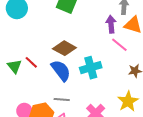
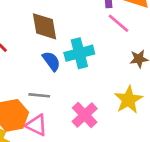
brown diamond: (64, 48) -> (45, 26), turned 50
blue semicircle: (61, 70) -> (51, 61), moved, size x0.7

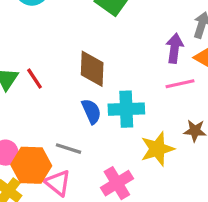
pink line: (119, 23) -> (180, 84), turned -65
yellow star: (128, 100) -> (157, 149), moved

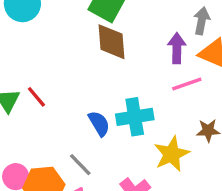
brown diamond: (92, 69) -> (111, 42), moved
gray line: (69, 149) -> (80, 165), turned 35

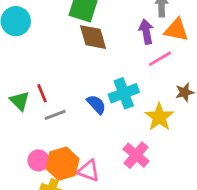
red line: (36, 97) -> (42, 93), turned 30
gray line: (80, 165) -> (55, 115), moved, turned -55

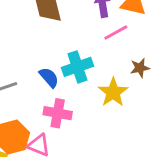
pink cross: (136, 155) -> (58, 113), moved, turned -32

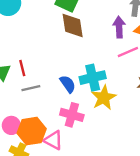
yellow star: (113, 92) -> (104, 98), moved

